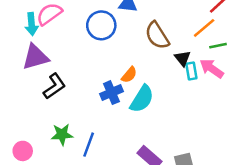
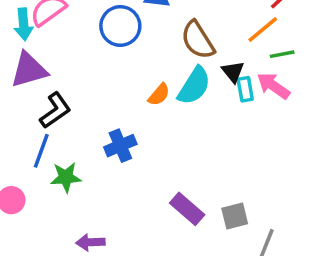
blue cross: (111, 93) -> (120, 146), moved
cyan semicircle: (142, 99) -> (194, 86), moved
blue line: (89, 145) -> (41, 151), moved

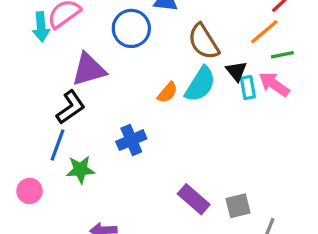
purple triangle: (29, 70) -> (89, 69), moved

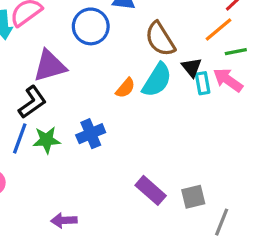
green star: (80, 170) -> (47, 140), moved

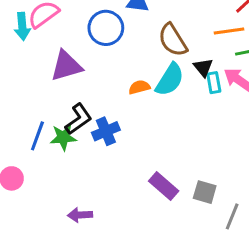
orange line: (218, 30) -> (229, 31), turned 32
orange semicircle: (125, 88) -> (139, 87), turned -145
black L-shape: (32, 102) -> (78, 119), moved
gray square: (193, 197) -> (205, 192), turned 30

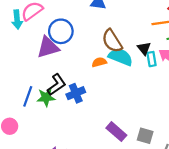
blue circle: (106, 28) -> (61, 31), moved
brown semicircle: (173, 40) -> (112, 41), moved
cyan semicircle: (170, 80) -> (121, 57), turned -100

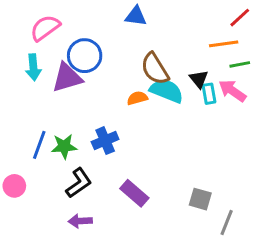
cyan arrow: (17, 20) -> (33, 67), moved
black L-shape: (57, 85) -> (79, 183), moved
purple rectangle: (116, 132) -> (134, 193), moved

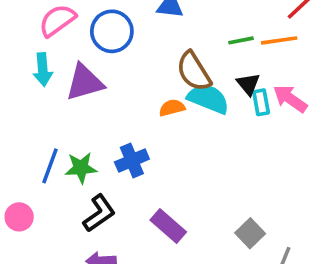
blue circle: (85, 56) -> (112, 31), moved
green line: (240, 64) -> (241, 40), moved
gray square: (200, 199) -> (250, 233), turned 30

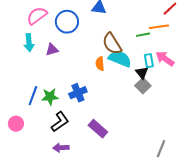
green line: (241, 40) -> (143, 35), moved
purple triangle: (85, 82) -> (52, 50), size x0.6
black triangle: (248, 84) -> (142, 73), moved
orange semicircle: (172, 108) -> (100, 64), turned -80
gray square: (250, 233) -> (143, 86), moved

